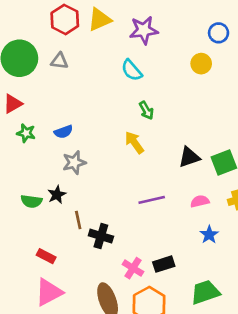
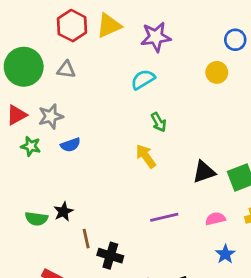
cyan semicircle: (132, 70) -> (143, 80), turned 100
gray star: (74, 163) -> (51, 116), moved

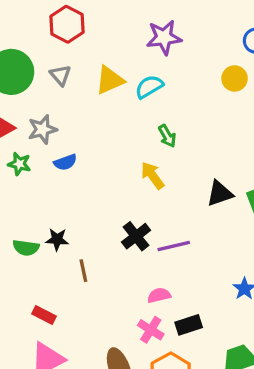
yellow triangle: (109, 26) -> (110, 80), moved
gray triangle: (66, 70) -> (60, 75), turned 42
black star: (63, 212) -> (57, 239), turned 30
pink semicircle: (215, 219) -> (159, 295), moved
black cross: (110, 256) -> (136, 236), moved, turned 35

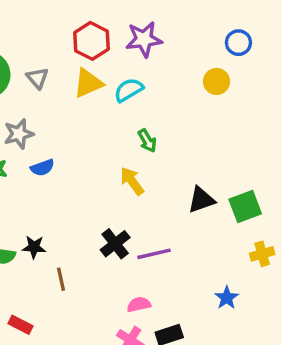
red hexagon: (67, 24) -> (91, 41), moved

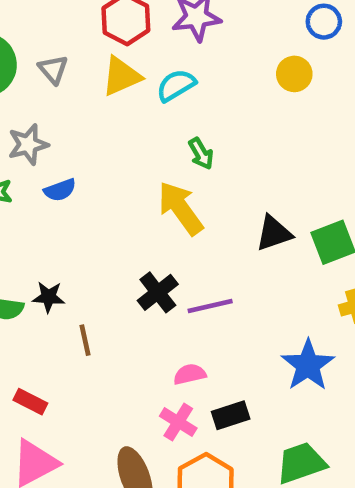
yellow arrow: (132, 181) -> (181, 208), size x1.4
blue star: (227, 298) -> (308, 365), size x1.6

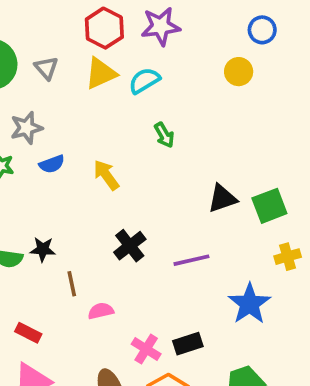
yellow arrow: (181, 208) -> (106, 175), moved, size x0.7
purple line: (210, 306) -> (191, 260), moved
pink semicircle: (190, 374) -> (101, 311), moved

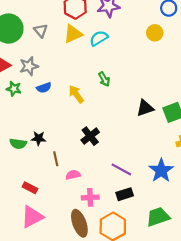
green arrow: (164, 135) -> (104, 79), moved
purple line: (191, 260) -> (121, 169), moved, turned 42
pink cross: (146, 349) -> (90, 197), moved, turned -35

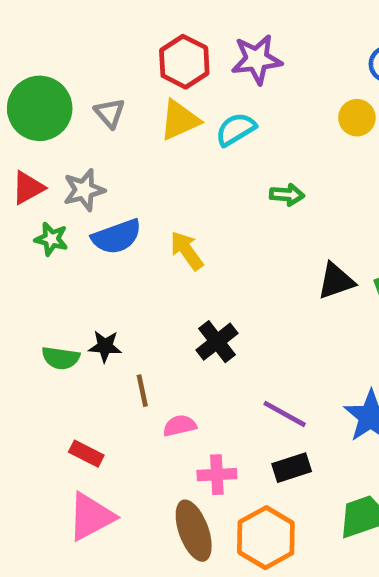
green arrow: (104, 79) -> (287, 195), moved, turned -56
blue semicircle: (44, 88) -> (117, 237), size x1.5

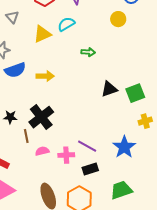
yellow triangle: (180, 120) -> (42, 34), moved
yellow arrow: (187, 251) -> (45, 76), turned 126
black cross: (217, 342) -> (41, 117), moved, size x1.4
pink cross: (217, 475) -> (66, 155), moved

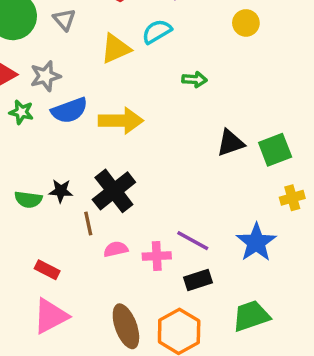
yellow arrow: (45, 76) -> (121, 121), size x1.4

